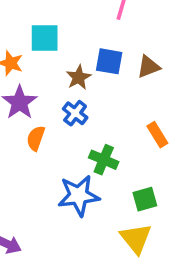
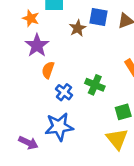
blue cross: (75, 113) -> (64, 92), moved
blue star: (79, 196) -> (59, 127), moved

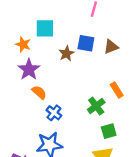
orange semicircle: (48, 70) -> (39, 92), turned 112
green cross: (95, 85) -> (96, 106), moved, turned 30

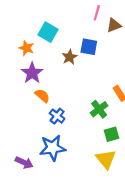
cyan square: (45, 28) -> (48, 32), turned 30
brown triangle: (111, 47) -> (114, 25), moved

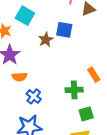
orange semicircle: (42, 96) -> (19, 77), turned 136
green cross: (99, 109) -> (74, 90), turned 35

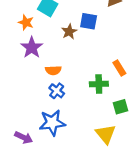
orange semicircle: (19, 77) -> (53, 70), moved
green square: (86, 114) -> (120, 107), moved

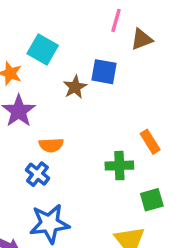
blue cross: (57, 91) -> (37, 174), moved

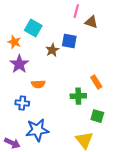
brown triangle: (142, 39) -> (91, 22), turned 40
blue cross: (37, 174) -> (22, 103), moved, turned -32
green square: (152, 200) -> (97, 116), turned 32

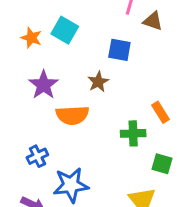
orange star: (14, 42) -> (31, 38), moved
brown star: (52, 50) -> (98, 82), moved
orange semicircle: (38, 84) -> (72, 115), size x1.5
blue cross: (22, 103) -> (37, 156), moved, turned -32

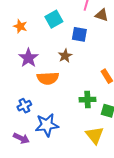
cyan square: (65, 30) -> (54, 19), moved, turned 30
green cross: (133, 133) -> (87, 100), moved

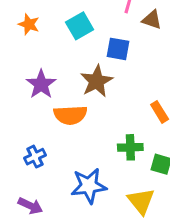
orange star: (20, 26) -> (29, 24), moved
brown star: (65, 56) -> (97, 81), size x1.5
blue star: (47, 125) -> (89, 186), moved

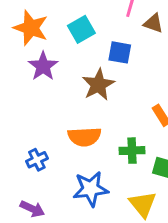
orange star: (29, 24) -> (31, 28), size x1.6
purple star: (41, 84) -> (43, 66), moved
orange semicircle: (70, 115) -> (84, 137), moved

